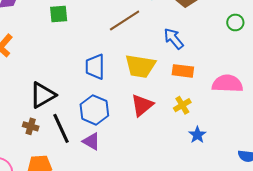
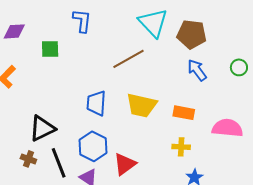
green square: (59, 14) -> (50, 49), moved
blue arrow: (174, 39) -> (197, 70), moved
red triangle: (142, 105) -> (125, 164), moved
yellow cross: (182, 105) -> (181, 147), turned 30

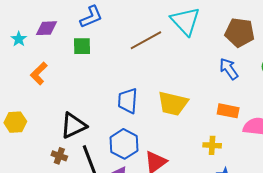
blue L-shape: (82, 21) -> (91, 17), moved, turned 60
brown pentagon: (192, 34) -> (240, 32), moved
brown line: (129, 59) -> (146, 40), moved
orange rectangle: (184, 113) -> (228, 111), moved

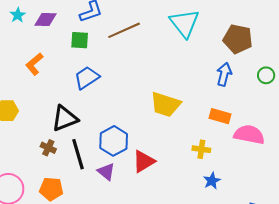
cyan star: (19, 39) -> (18, 15), moved
brown line: (146, 40) -> (124, 30), moved
blue arrow: (229, 69) -> (224, 74), turned 45
blue trapezoid: (128, 101) -> (87, 78), moved, turned 48

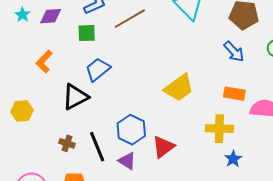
blue arrow: (224, 74) -> (234, 52), turned 130
yellow trapezoid: (166, 104) -> (179, 88), turned -48
black triangle: (65, 119) -> (75, 97), moved
yellow cross: (201, 149) -> (219, 129), size x1.5

